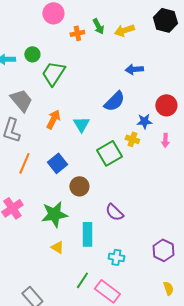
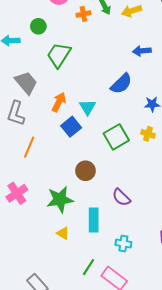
green circle: (32, 54) -> (38, 26), moved
yellow cross: (132, 139) -> (148, 134), moved
blue square: (57, 163) -> (71, 127), moved

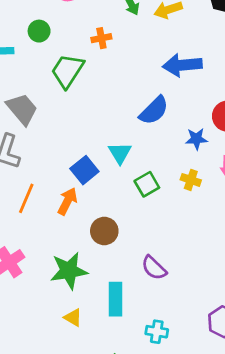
orange cross: (83, 14) -> (101, 38), moved
blue arrow: (142, 51) -> (182, 65), size x1.5
orange arrow: (59, 102) -> (67, 201), moved
cyan triangle: (88, 107) -> (120, 153), moved
green square: (116, 137) -> (147, 184), size x0.7

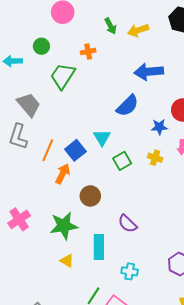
orange line: (26, 198) -> (48, 150), moved

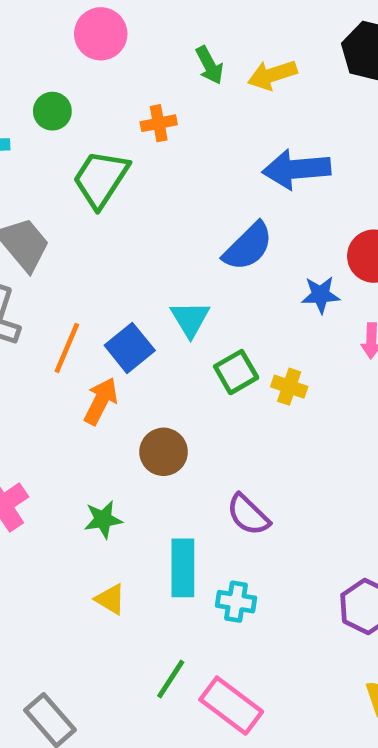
yellow cross: (155, 158) -> (289, 387), moved
green star: (64, 226) -> (103, 520), size x0.6
cyan cross: (130, 271) -> (236, 602), moved

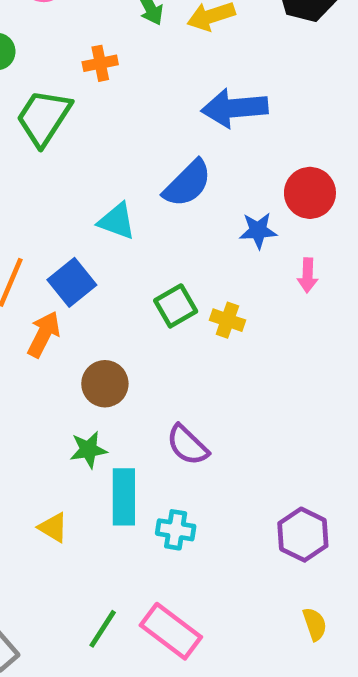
cyan triangle: (190, 319) -> (117, 221), moved, turned -39
green star: (103, 520) -> (88, 450), moved
green line: (171, 679) -> (103, 629), moved

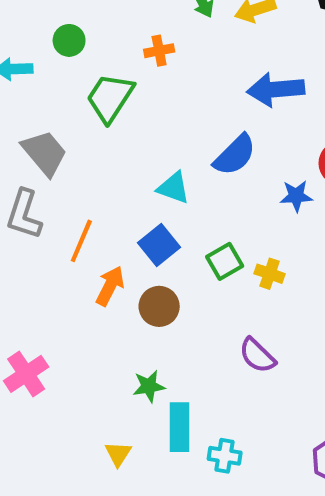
blue square: (72, 282) -> (159, 245), moved
brown circle: (105, 384) -> (159, 306), moved
purple semicircle: (187, 445) -> (257, 355), moved
yellow triangle: (53, 527) -> (118, 454), turned 32

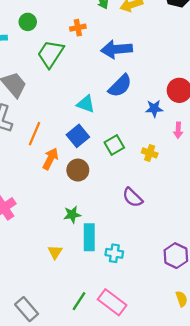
blue arrow: (276, 90) -> (117, 49), moved
yellow cross: (270, 274) -> (150, 153), moved

